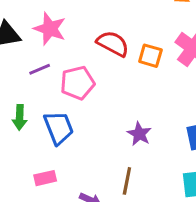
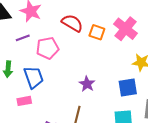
pink rectangle: (45, 178) -> (24, 101), moved

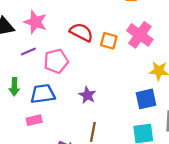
blue trapezoid: (34, 77) -> (43, 94), turned -75
purple star: (87, 84) -> (87, 95), moved

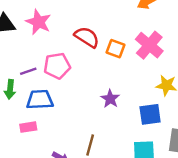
purple line: (28, 52) -> (28, 71), moved
purple star: (87, 95) -> (110, 99), moved

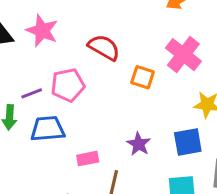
orange square: (115, 49) -> (143, 77), moved
purple star: (110, 99) -> (139, 144), moved
pink rectangle: (28, 127) -> (88, 159), moved

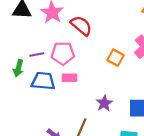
red semicircle: (104, 47) -> (81, 26), moved
pink rectangle: (88, 159) -> (70, 78), moved

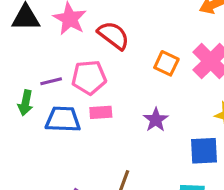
orange square: (116, 58) -> (166, 63), moved
purple star: (104, 103) -> (156, 120), moved

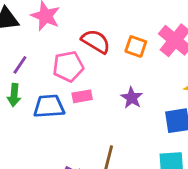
red semicircle: (113, 35) -> (96, 41), moved
purple line: (51, 81) -> (20, 65), moved, turned -36

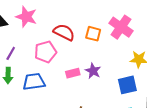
pink rectangle: (82, 96) -> (73, 73), moved

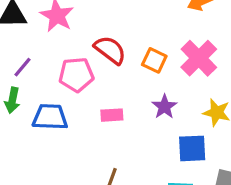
purple star: (93, 71) -> (164, 107), moved

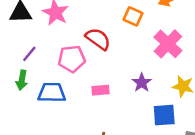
orange square: (154, 60) -> (133, 16), moved

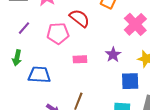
green arrow: (22, 80) -> (17, 58), moved
blue trapezoid: (52, 93) -> (39, 75), moved

